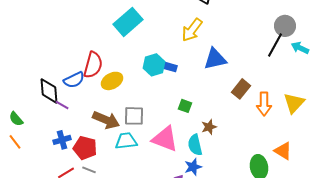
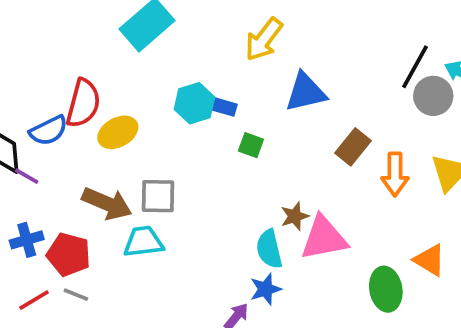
gray circle: (285, 26) -> (433, 96), moved
green square: (185, 106) -> (251, 145), moved
pink triangle: (165, 139) -> (324, 238), moved, turned -32

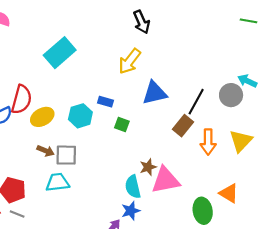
black line: (415, 67) -> (196, 102), moved
cyan hexagon: (194, 103) -> (80, 116), moved
brown arrow: (107, 203) -> (46, 151), moved, size x0.6

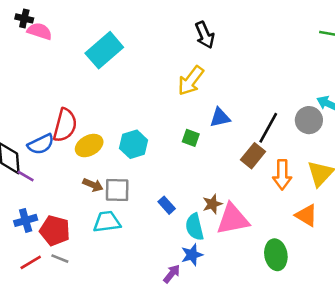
cyan rectangle: (60, 53) -> (104, 50), moved
blue triangle: (155, 93) -> (220, 118), size x0.7
blue rectangle: (106, 102) -> (167, 205), moved, turned 32
green square: (122, 125) -> (191, 138), moved
orange triangle: (229, 193) -> (306, 215), moved

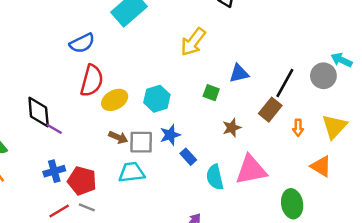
yellow arrow: (191, 81) -> (193, 42), moved
blue semicircle: (41, 144) -> (82, 43), moved
orange arrow: (282, 175) -> (298, 128), size x0.6
brown star: (212, 204) -> (232, 128), moved
blue star: (192, 255) -> (170, 135), moved

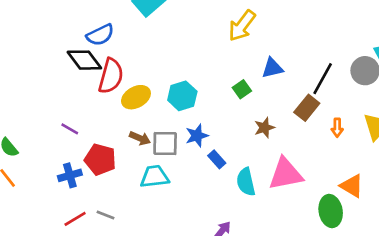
yellow arrow: (193, 42) -> (242, 26), moved
green square: (211, 93) -> (242, 89), turned 35
black diamond: (39, 112) -> (84, 60), moved, turned -32
orange triangle: (321, 166) -> (352, 186), moved
red pentagon: (82, 181) -> (100, 159), moved

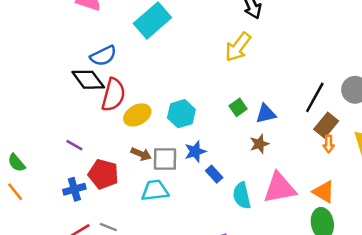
blue triangle: (272, 68) -> (266, 114), moved
brown rectangle: (307, 108) -> (326, 125), moved
orange triangle: (352, 186) -> (324, 192), moved

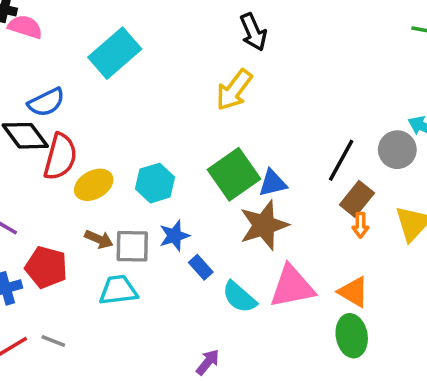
green square: (238, 107) -> (234, 174), size x2.0
brown star: (259, 144) -> (264, 225), size x1.8
cyan semicircle: (242, 196) -> (239, 297), turned -36

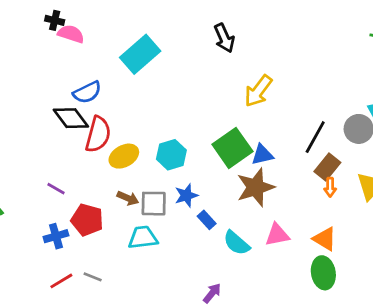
black arrow: (253, 32) -> (224, 38), moved
yellow arrow: (234, 90) -> (258, 91), moved
pink triangle: (292, 287) -> (277, 235), size x0.7

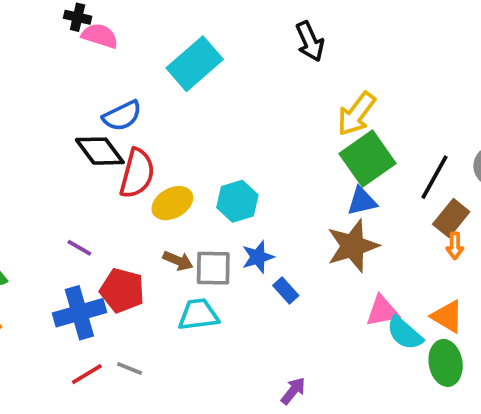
green square: (232, 148) -> (368, 158), moved
blue cross: (56, 236) -> (79, 313), size x1.5
cyan semicircle: (236, 243) -> (405, 333), moved

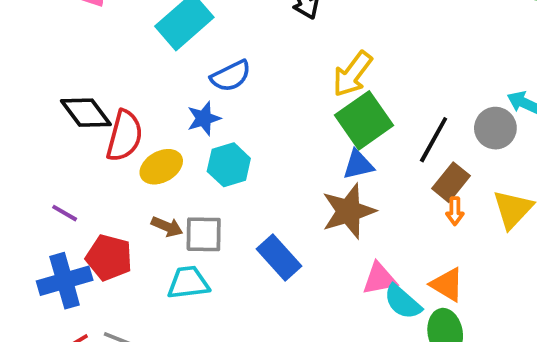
blue semicircle: (122, 116) -> (231, 76), moved
blue star: (258, 257) -> (204, 118), moved
blue rectangle: (286, 290) -> (279, 258), size x1.6

